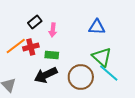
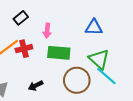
black rectangle: (35, 22) -> (21, 18), moved
green rectangle: (52, 55) -> (59, 53), moved, size x1.5
black arrow: (46, 75) -> (36, 86), moved, size x0.6

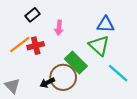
green rectangle: (59, 53) -> (76, 63), moved, turned 40
green triangle: (99, 59) -> (99, 46), moved
brown circle: (77, 80) -> (63, 77), moved

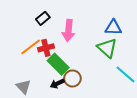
pink arrow: (59, 28) -> (68, 31), size x1.5
green rectangle: (76, 63) -> (58, 64), moved
brown circle: (63, 77) -> (72, 78), size x0.7

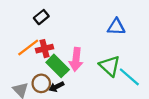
pink arrow: (68, 31) -> (76, 59), moved
green triangle: (107, 48) -> (110, 66), moved
brown circle: (72, 78) -> (41, 83), moved

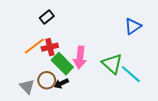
blue triangle: (116, 27) -> (133, 26), moved, turned -36

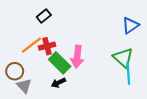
green triangle: (112, 64) -> (123, 58), moved
cyan line: (131, 74) -> (128, 73), turned 45
brown circle: (47, 80) -> (15, 71), moved

